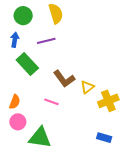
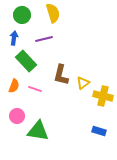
brown L-shape: (64, 79) -> (61, 75), turned 50
yellow cross: (108, 101) -> (103, 96), turned 36
orange semicircle: (15, 102) -> (14, 86), moved
pink line: (52, 102) -> (35, 89), moved

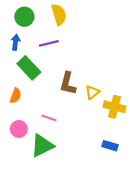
pink line: (35, 89) -> (49, 118), moved
green triangle: (38, 131) -> (42, 146), turned -35

